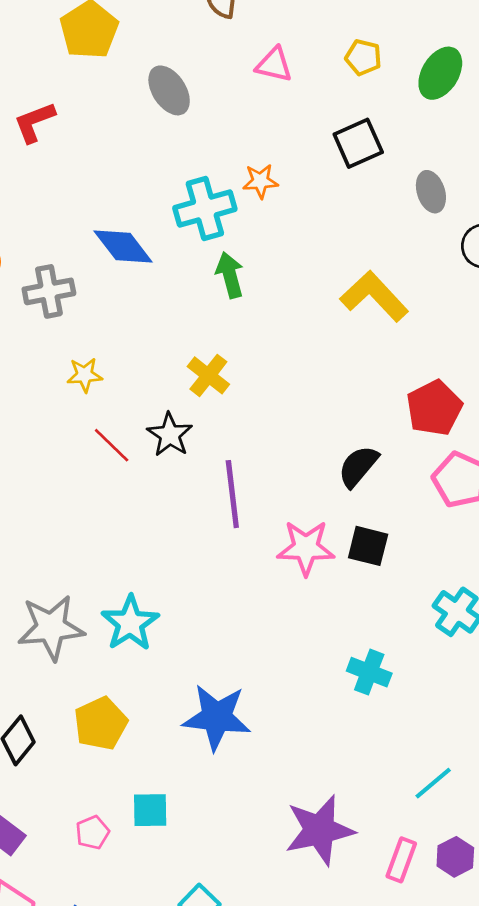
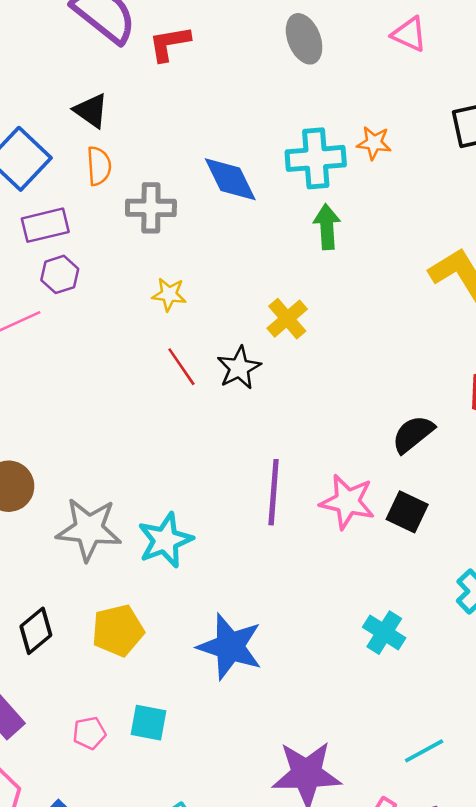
purple line: (232, 494) -> (274, 492), moved

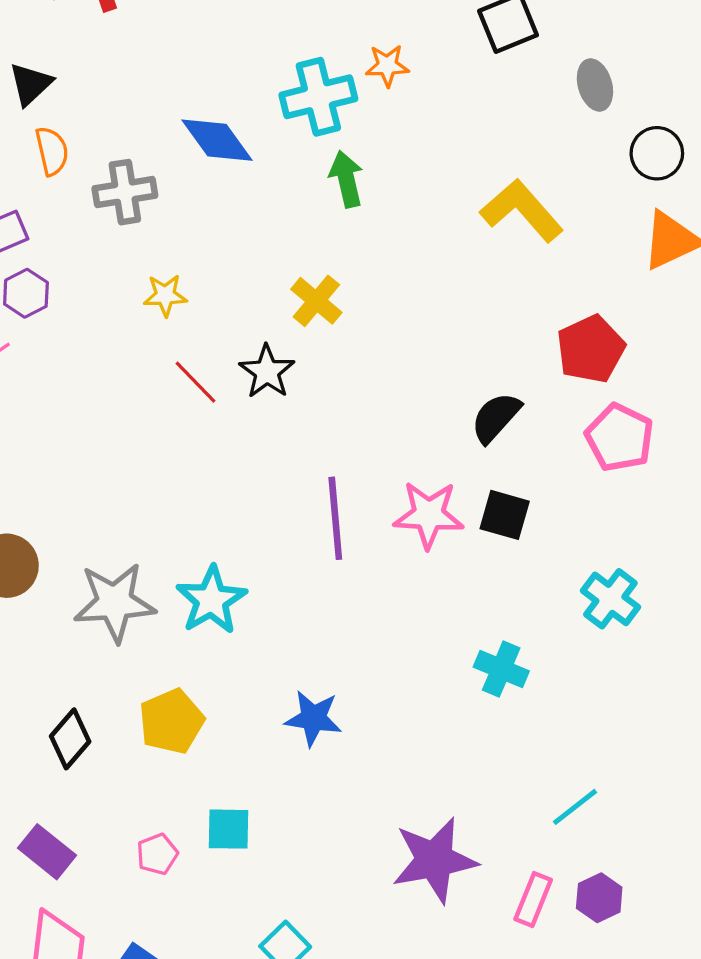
black triangle: (91, 111) -> (31, 84), turned 51
blue star: (230, 647) -> (313, 718), size x0.7

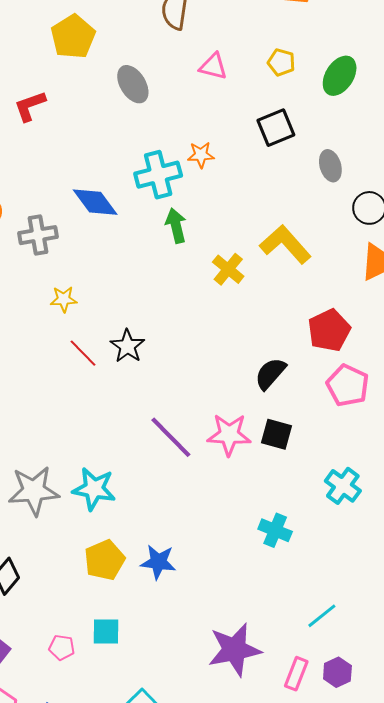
yellow cross: (316, 301) -> (228, 269), moved
purple line: (335, 518) -> (171, 437), turned -39
cyan star: (211, 600) -> (94, 489), turned -30
yellow pentagon: (171, 721) -> (105, 560), moved
pink pentagon: (157, 854) -> (62, 648), turned 30

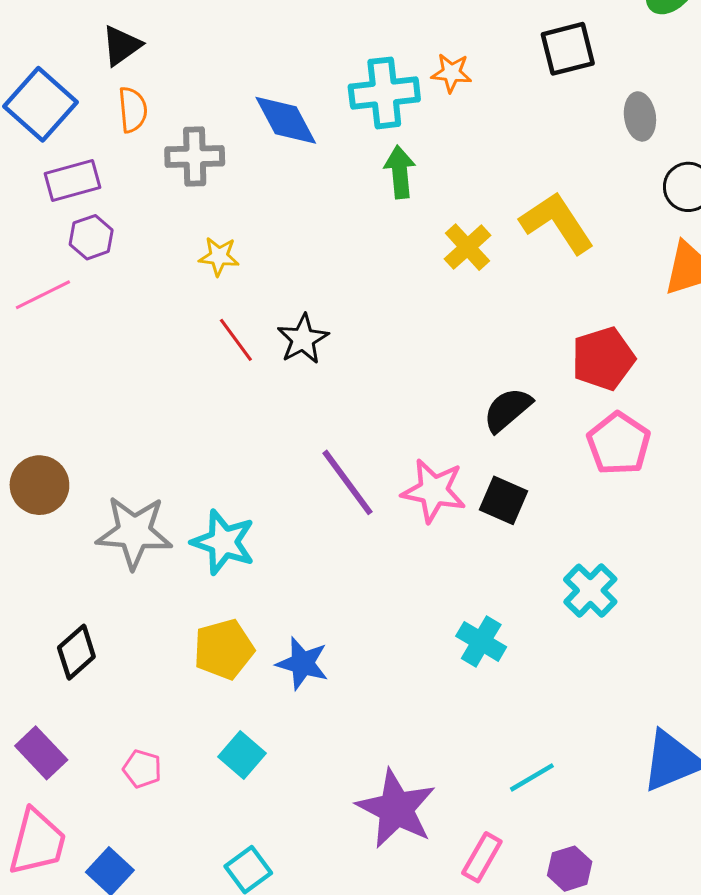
cyan square: (106, 632) -> (242, 755), moved, turned 32
purple star: (235, 650) -> (396, 809), turned 30
purple hexagon: (337, 672) -> (570, 869), moved

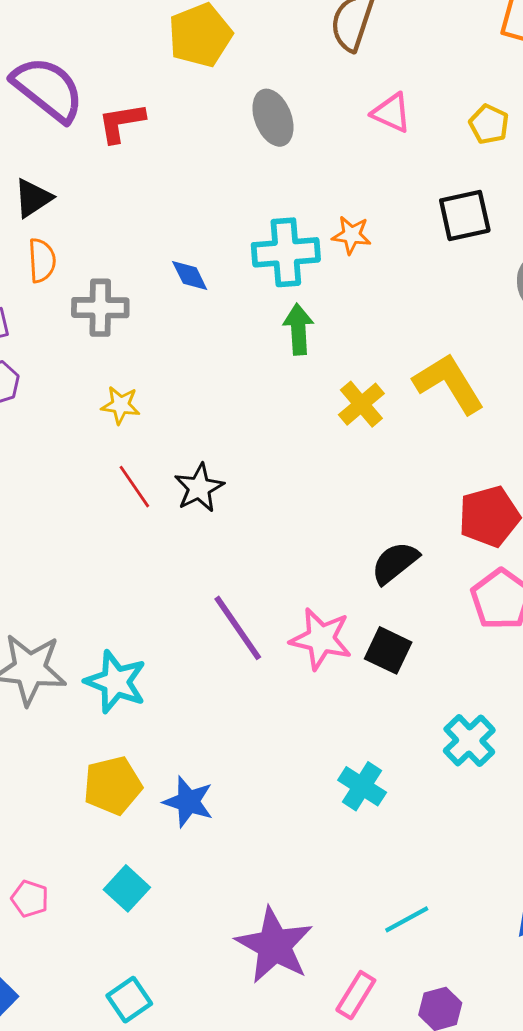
blue diamond: (286, 120) -> (190, 276), size x0.6

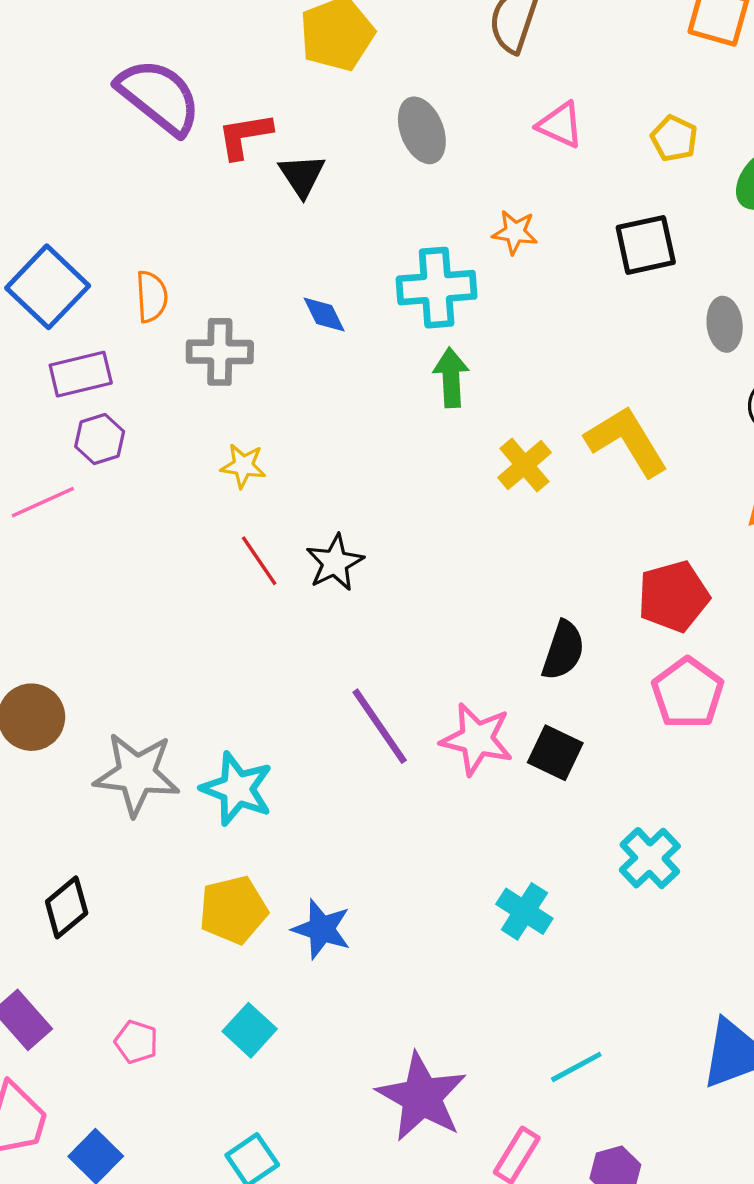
black triangle: (33, 198) -> (302, 175), moved, turned -30
orange star: (351, 235) -> (515, 232), moved
black semicircle: (395, 563) -> (563, 650), turned 147

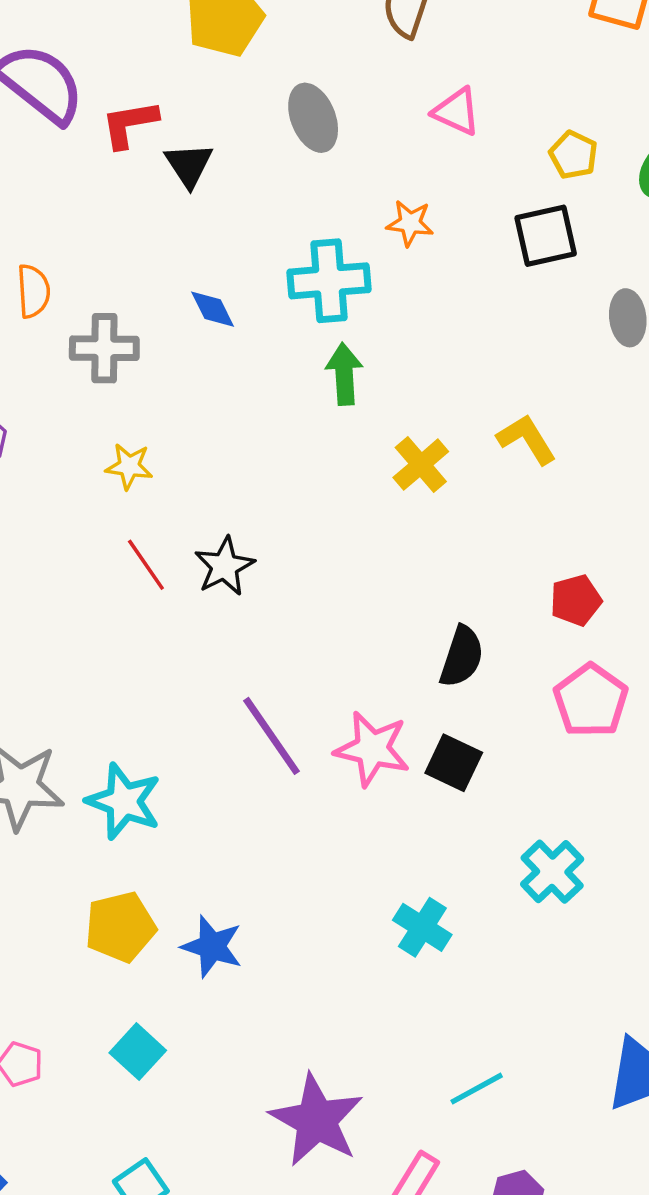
yellow pentagon: (674, 138) -> (573, 155), moved
yellow L-shape: (627, 441) -> (527, 439), size x0.7
red pentagon: (673, 596) -> (576, 600), size x0.7

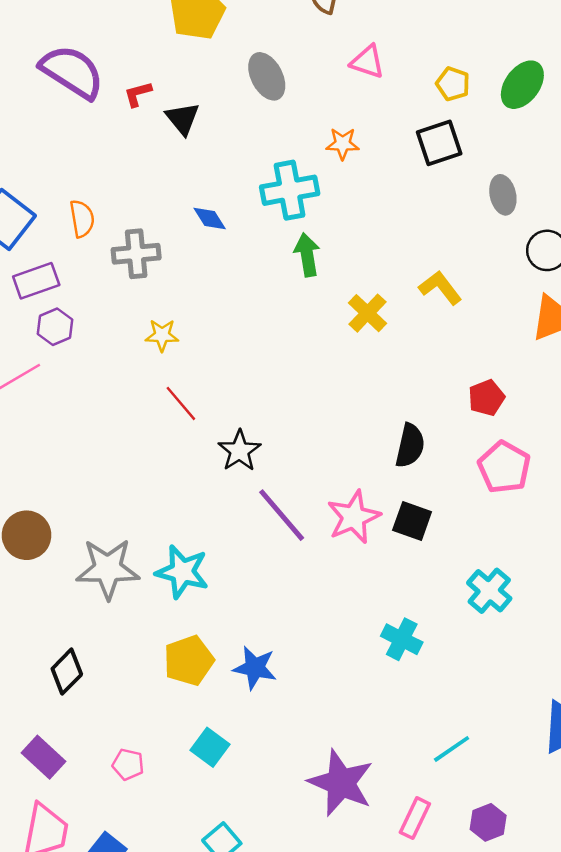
red L-shape: (129, 124) -> (138, 94), size x0.7
black star: (224, 566) -> (239, 451), moved
pink star: (372, 749) -> (354, 517), turned -30

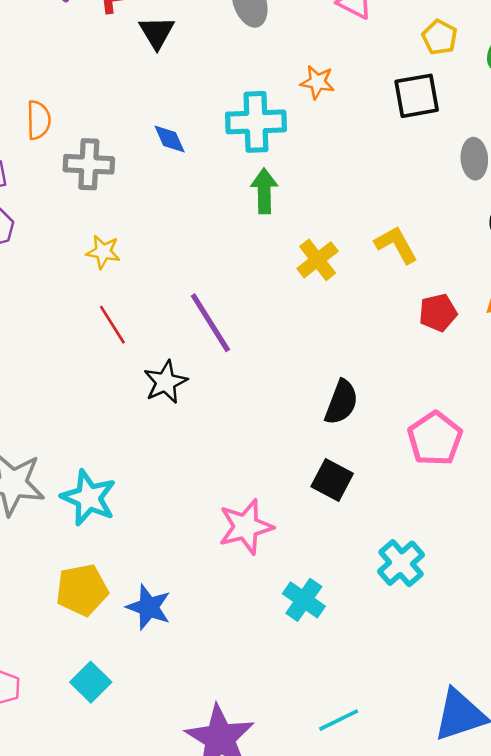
red pentagon: (486, 398) -> (438, 313), moved
purple line: (282, 515) -> (210, 323), moved
pink star: (354, 517) -> (246, 527), moved

